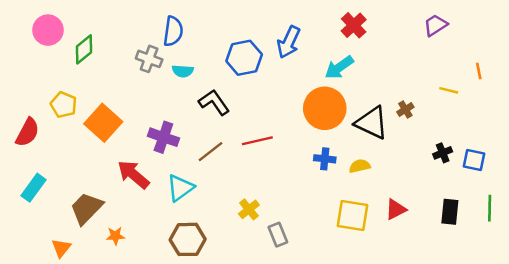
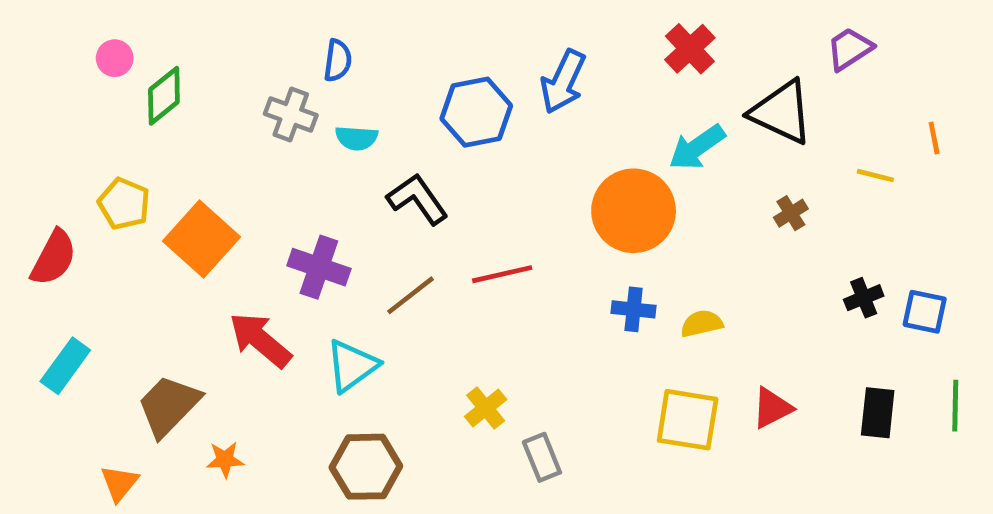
pink circle: (48, 30) -> (115, 58), moved, size x0.6
blue semicircle: (173, 31) -> (338, 61), size x0.7
cyan arrow: (339, 67) -> (697, 147), moved
black triangle: (372, 123) -> (781, 112), moved

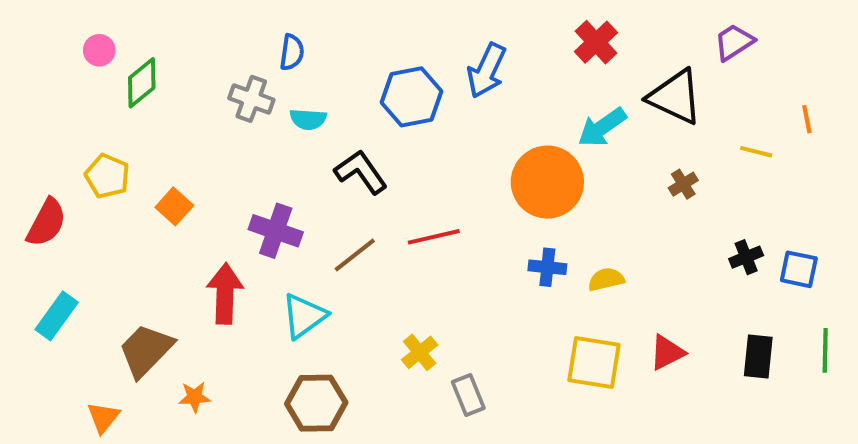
orange square: (202, 239) -> (174, 206), size x0.6
red arrow: (260, 340) -> (225, 294), turned 52

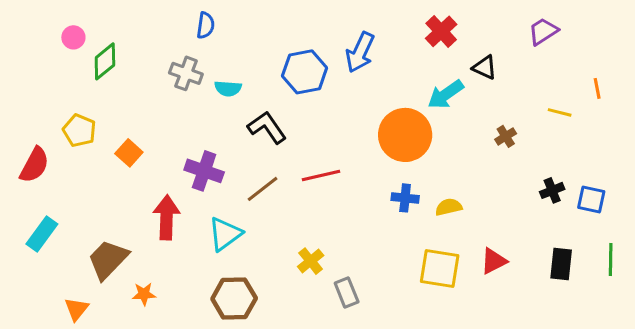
blue semicircle: (292, 52) -> (206, 25), moved
black triangle: (675, 97) -> (485, 67), moved, size x0.6

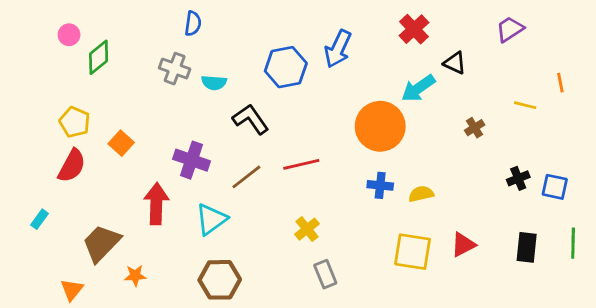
red semicircle: (34, 165) -> (72, 166), moved
cyan rectangle: (42, 234) -> (39, 219), size x0.6
yellow cross: (311, 261) -> (307, 229), moved

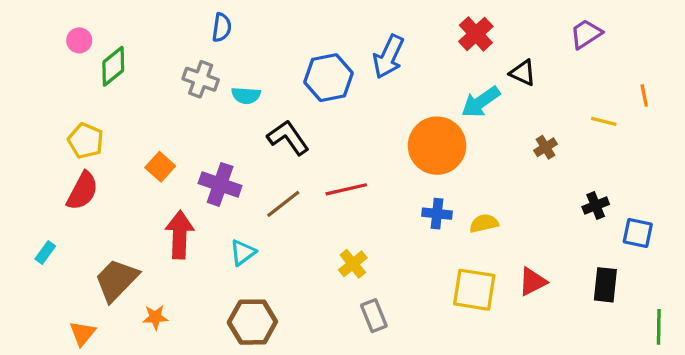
orange square: (121, 143) -> (160, 167), moved
blue square: (555, 187) -> (638, 233), moved
cyan triangle: (211, 219) -> (243, 252), size x0.7
green line: (573, 243) -> (659, 327), moved

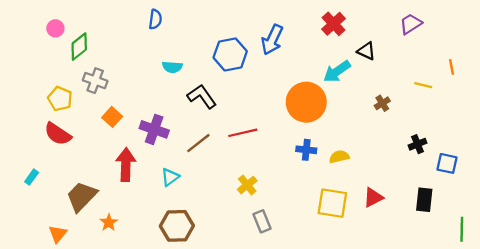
gray cross: (201, 79) -> (95, 81), moved
red semicircle: (82, 191) -> (58, 134), turned 96
orange star: (155, 317) -> (109, 222), turned -30

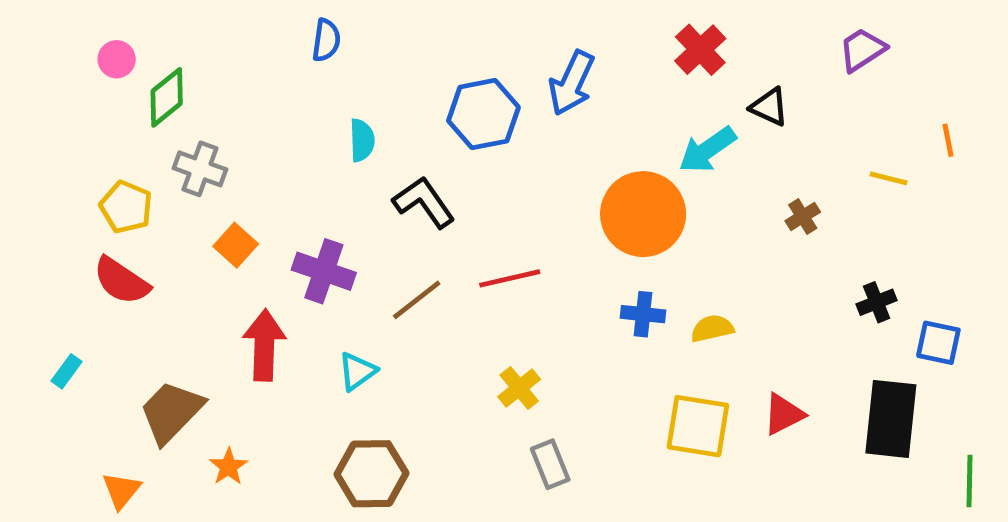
cyan semicircle: (172, 67) -> (362, 140), turned -96
black rectangle: (424, 200) -> (891, 419), size x1.5

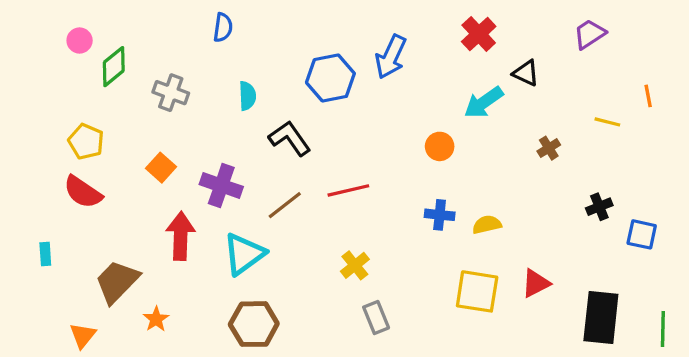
gray cross: (200, 169) -> (171, 93), moved
orange circle: (643, 214) -> (440, 146), size x0.5
cyan rectangle: (67, 371) -> (45, 254), turned -40
cyan triangle: (357, 371) -> (244, 254), size x1.6
black rectangle: (891, 419) -> (601, 317), moved

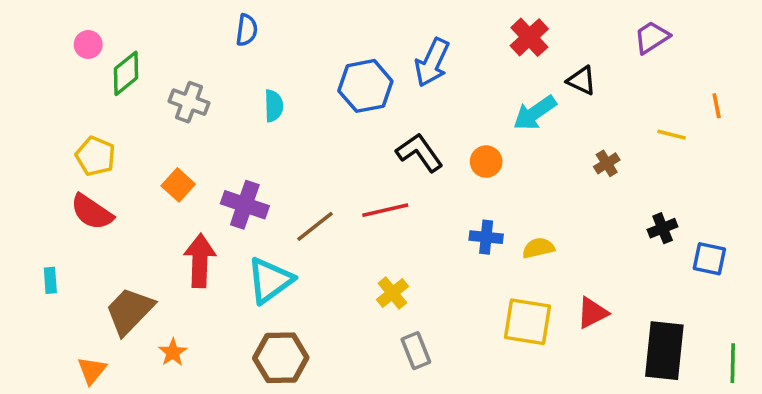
black L-shape: (290, 138) -> (419, 153), moved

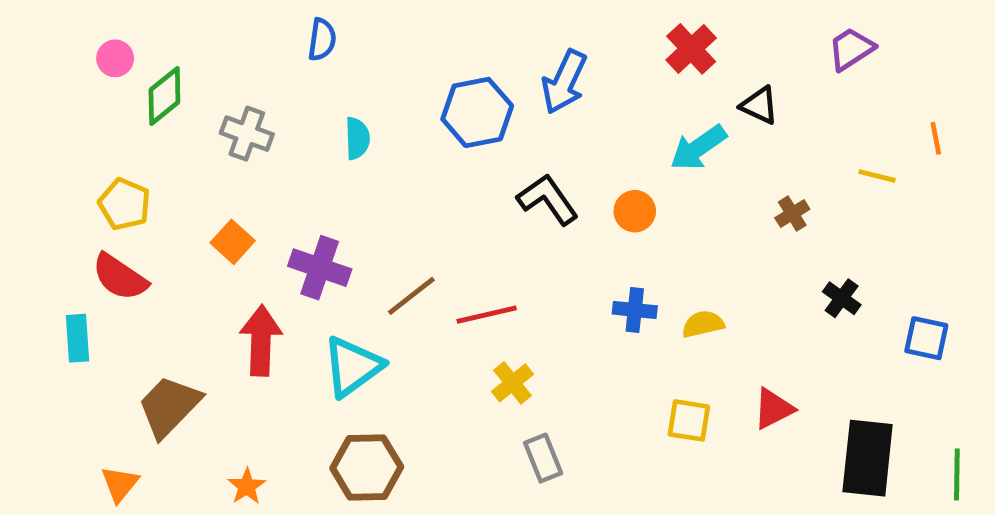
red line: (385, 210) -> (487, 315), moved
black cross: (663, 228) -> (842, 298), moved, turned -32
cyan rectangle: (50, 280) -> (77, 338), moved, size x1.4
yellow square: (528, 322) -> (689, 420), size x0.7
orange star: (173, 352) -> (247, 486), moved

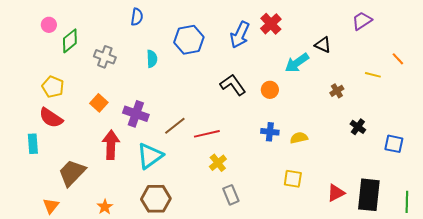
red cross: (691, 49) -> (271, 24), moved
blue hexagon: (477, 112) -> (189, 40), moved
orange line: (936, 138) -> (398, 59), turned -32
red triangle: (773, 409) -> (336, 193), moved

